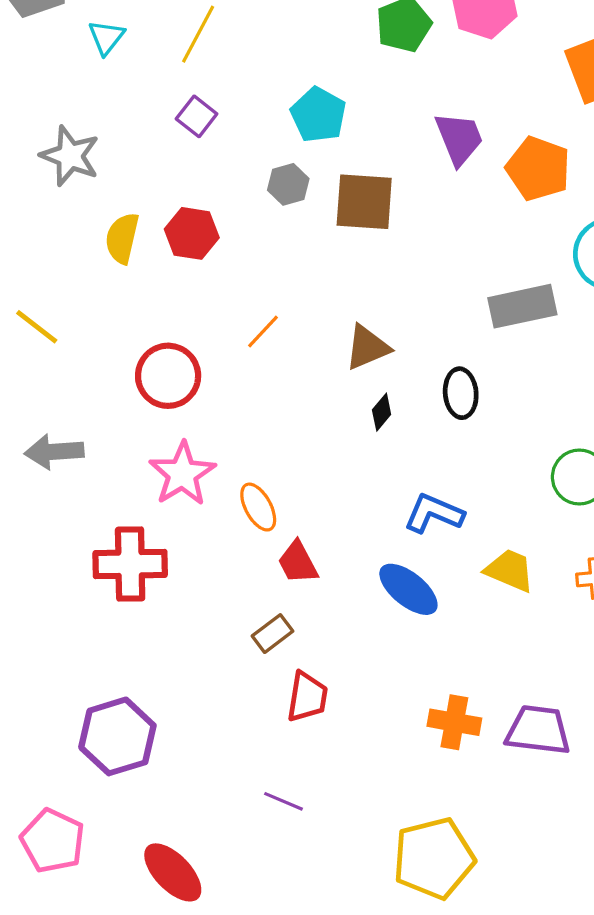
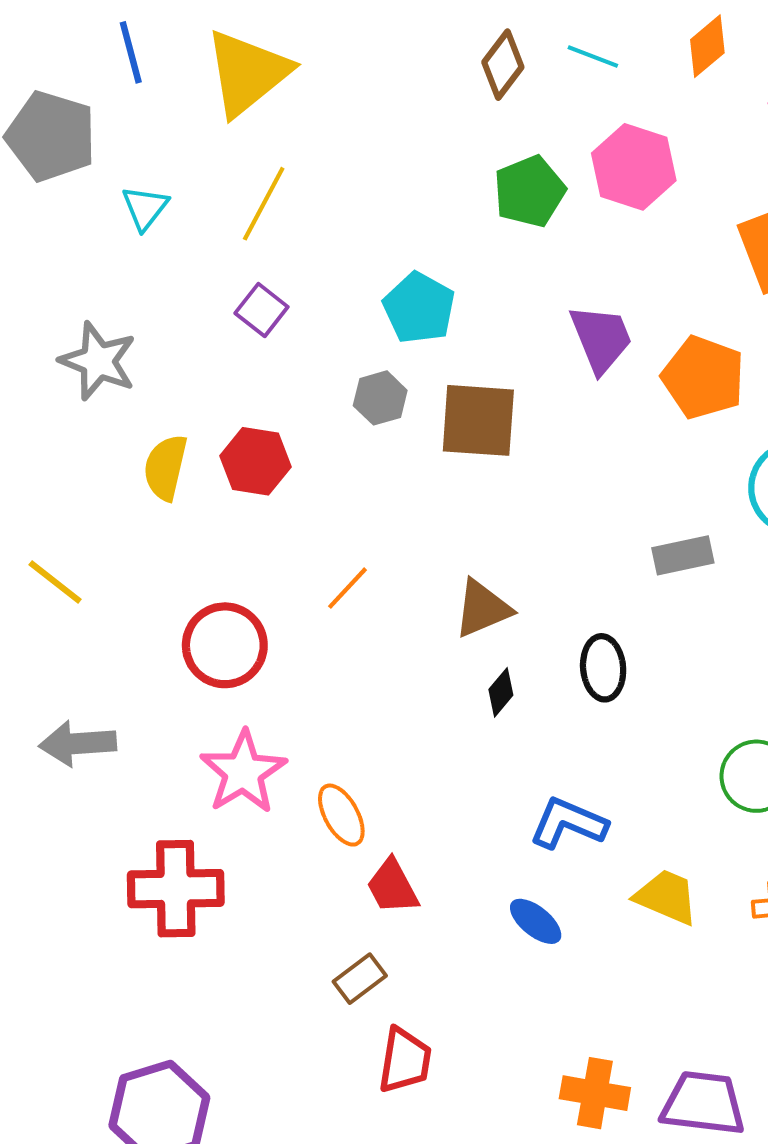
gray rectangle: (522, 306) -> (683, 555), size x0.7
blue ellipse: (408, 589) -> (536, 921), size x0.7

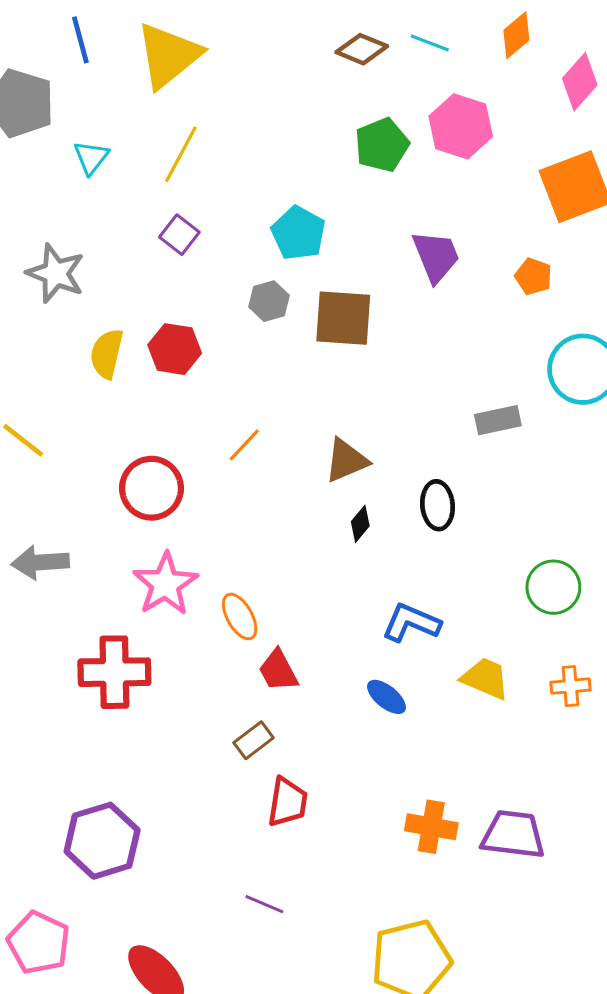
brown diamond: (503, 65) -> (362, 49), turned 75
orange pentagon: (703, 377) -> (533, 276), moved, size x0.6

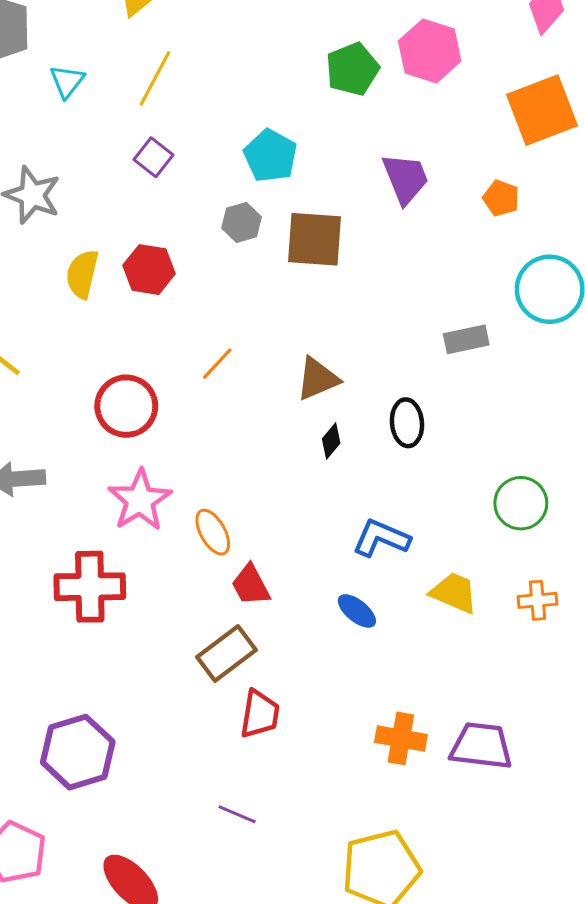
brown rectangle: (254, 740) -> (226, 653), size x1.5

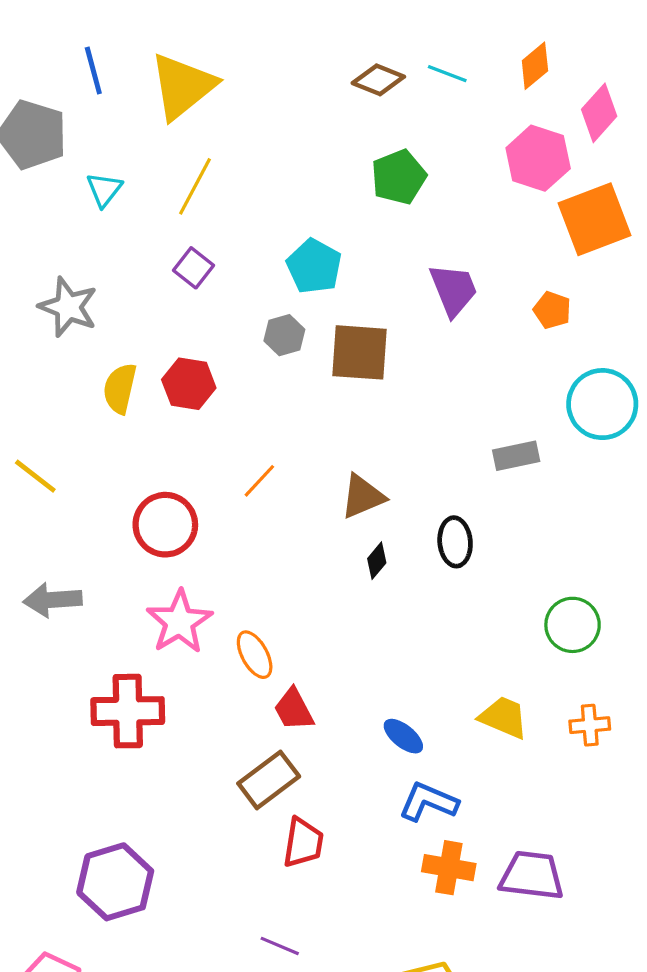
pink hexagon: (430, 51) -> (538, 158), moved
blue L-shape: (381, 538) -> (428, 802), moved

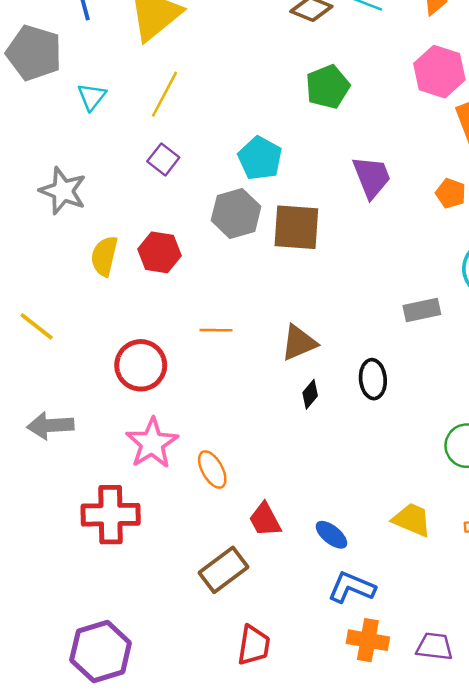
gray hexagon: (284, 335) -> (236, 213), size x1.5
orange line: (259, 481) -> (216, 330), turned 48
red trapezoid: (294, 709) -> (265, 520), moved
red trapezoid: (303, 843) -> (254, 645), moved
purple trapezoid: (532, 875) -> (434, 646), size x0.7

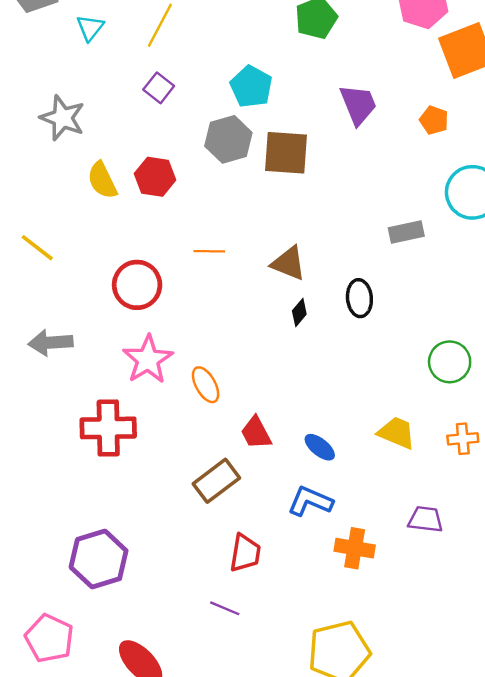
yellow semicircle: (104, 256) -> (102, 180), turned -39
brown triangle: (299, 343) -> (289, 263), turned 45
blue L-shape: (352, 587) -> (310, 501), moved
purple trapezoid: (434, 646) -> (426, 519), moved

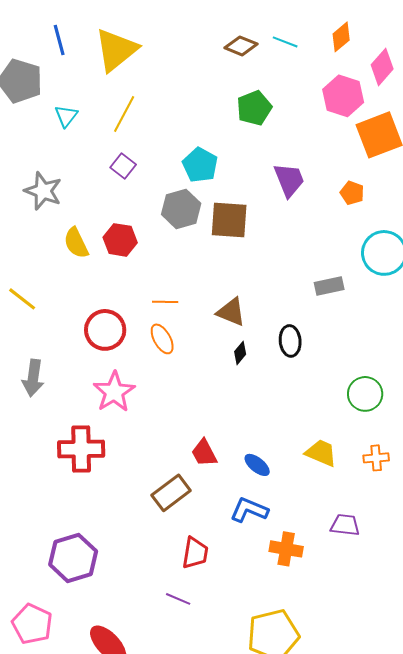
gray arrow: (50, 343) -> (33, 378), turned -78
orange ellipse: (206, 385) -> (162, 339), moved

